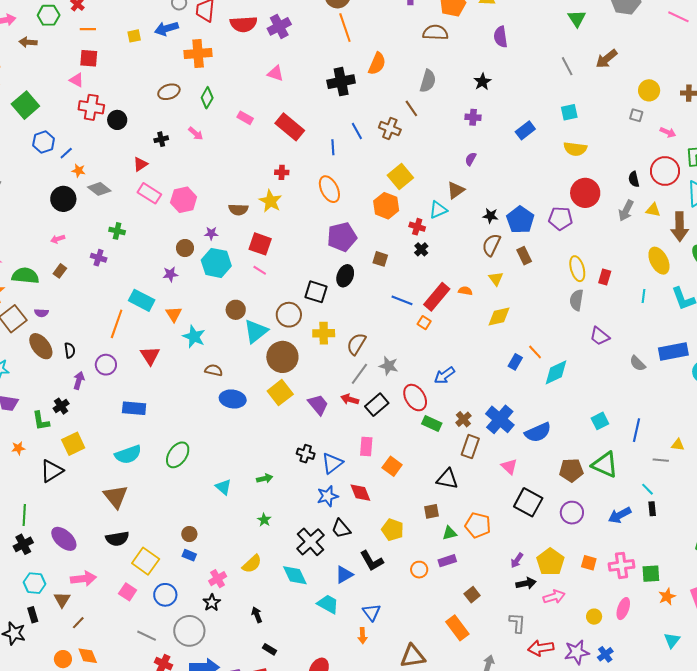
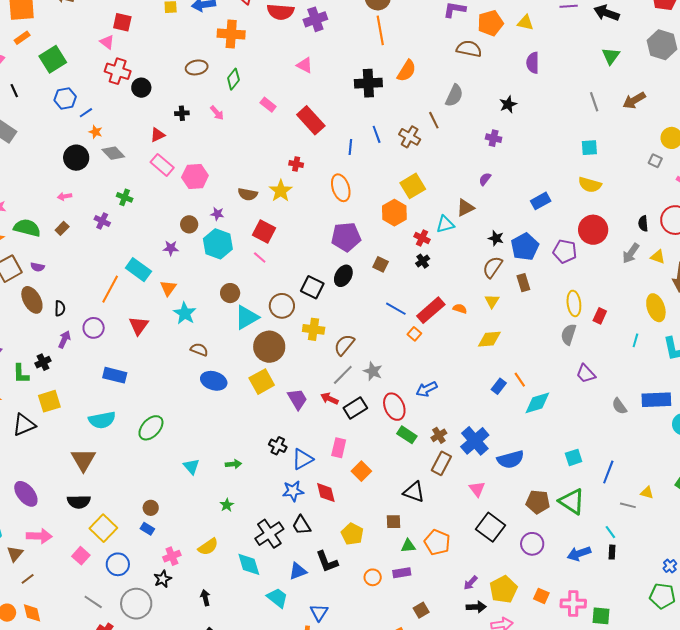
blue rectangle: (525, 130) -> (541, 201), moved

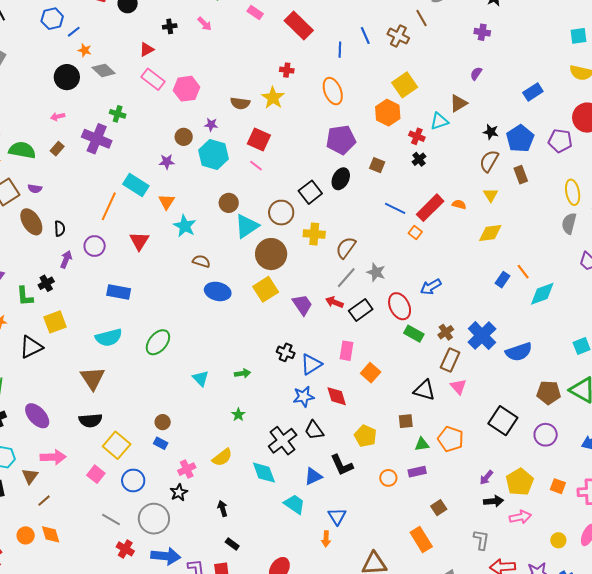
purple cross: (102, 221) -> (97, 139), size x1.8
black square: (312, 287) -> (310, 192), turned 30
pink triangle: (477, 489) -> (458, 387), moved

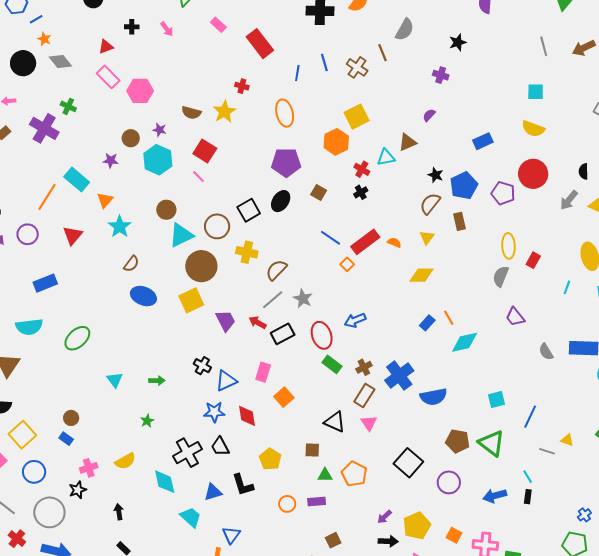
brown semicircle: (201, 261) -> (131, 264), turned 102
blue rectangle: (119, 292) -> (45, 283), turned -40

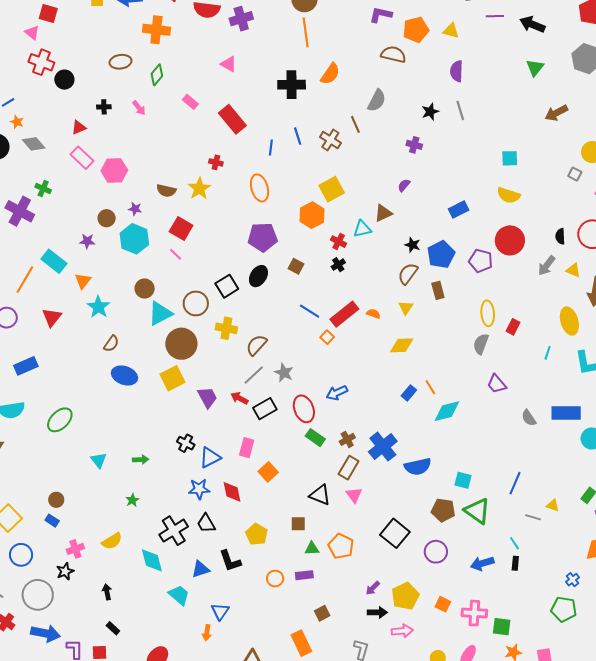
gray line: (544, 46) -> (460, 110), moved
cyan square: (497, 399) -> (463, 480), moved, turned 30

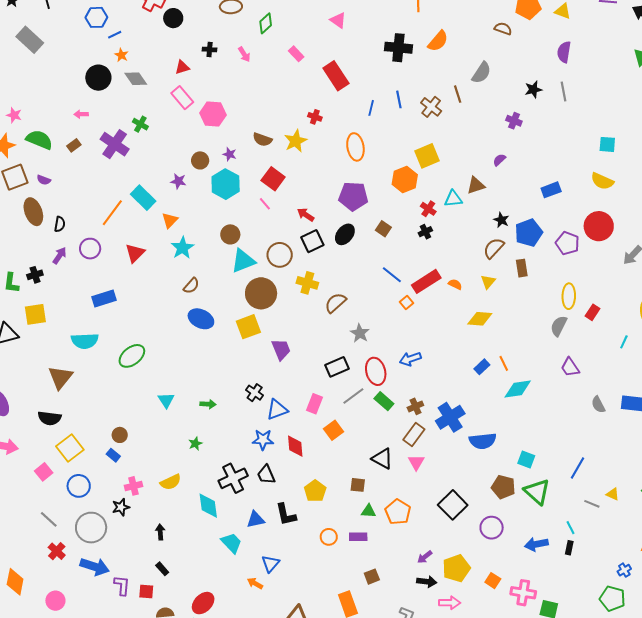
brown semicircle: (393, 54) -> (503, 29), size x0.7
gray line: (254, 375) -> (353, 396), moved
red arrow: (239, 398) -> (306, 215), moved
orange arrow: (207, 633) -> (255, 583), turned 105

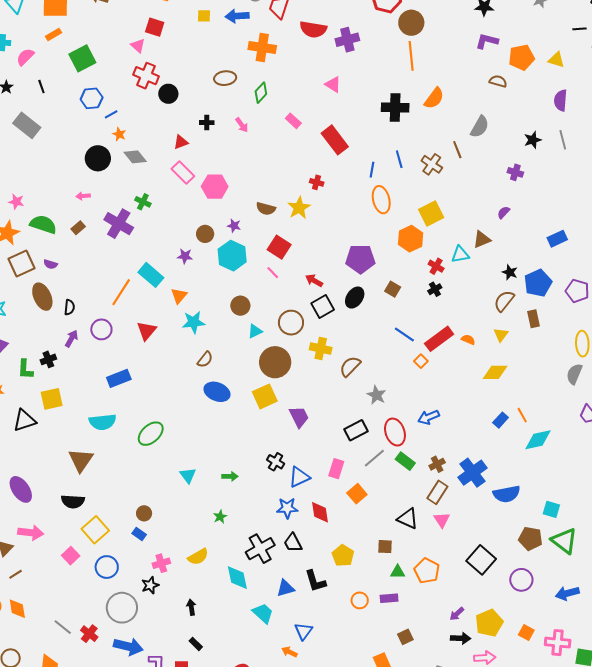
orange ellipse: (355, 147) -> (381, 200), moved
cyan star: (182, 248) -> (194, 322), turned 30
cyan triangle: (243, 261) -> (255, 331), size x0.6
gray line: (49, 519) -> (63, 627), moved

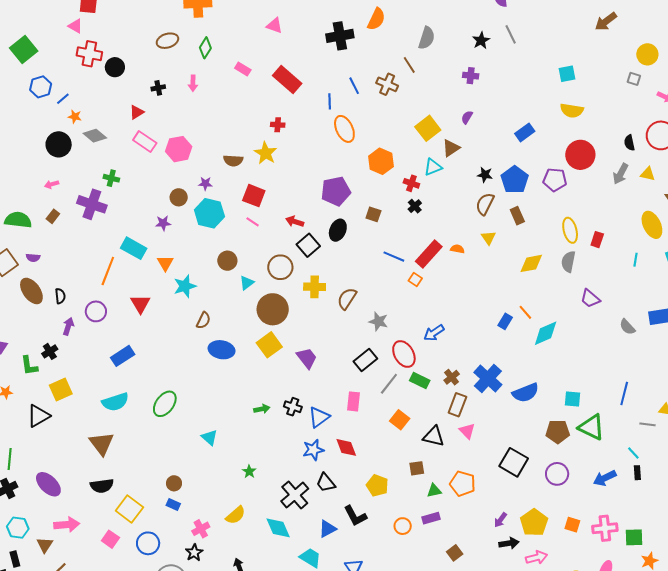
pink arrow: (242, 125) -> (193, 83), turned 49
yellow square: (431, 213) -> (428, 128), moved
yellow diamond: (495, 372) -> (531, 263), moved
green arrow: (230, 476) -> (262, 409), moved
orange square: (357, 494) -> (400, 420), moved

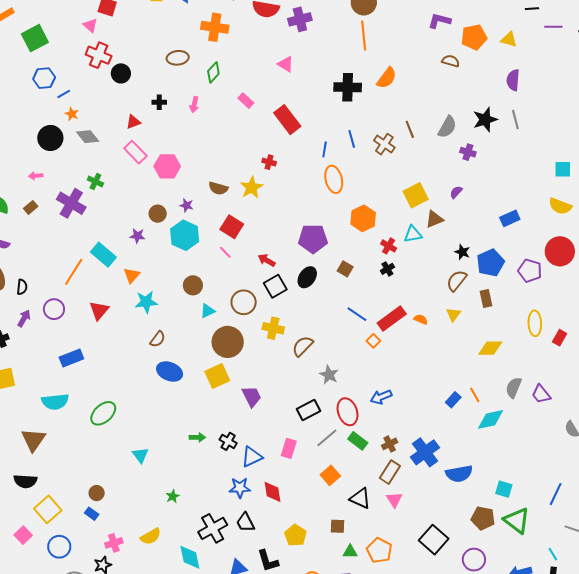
gray semicircle: (427, 38) -> (447, 127), moved
black star: (481, 40) -> (485, 120), size x1.4
gray semicircle: (568, 262) -> (514, 388), moved

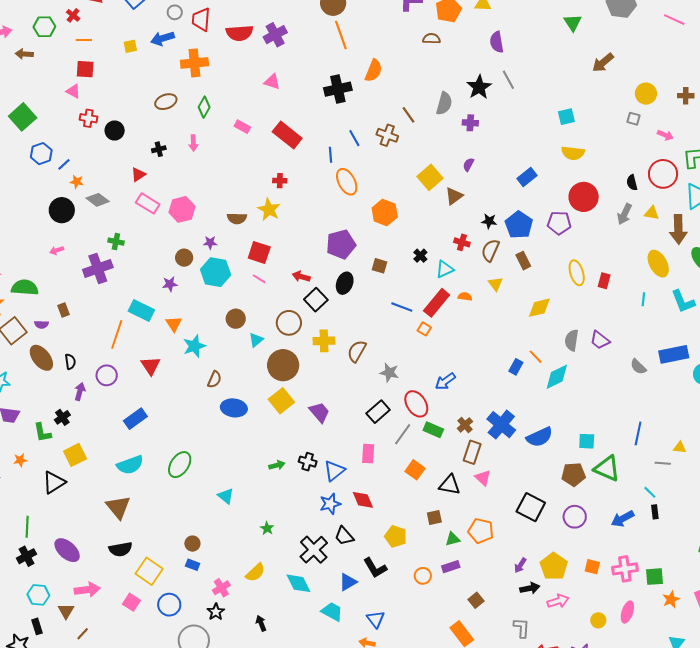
red cross: (99, 55) -> (88, 118), size x0.7
purple cross: (71, 203) -> (98, 269), turned -36
brown rectangle: (31, 207) -> (64, 310), moved, turned -56
cyan triangle: (413, 234) -> (445, 269), moved
red cross: (389, 246) -> (462, 242), moved

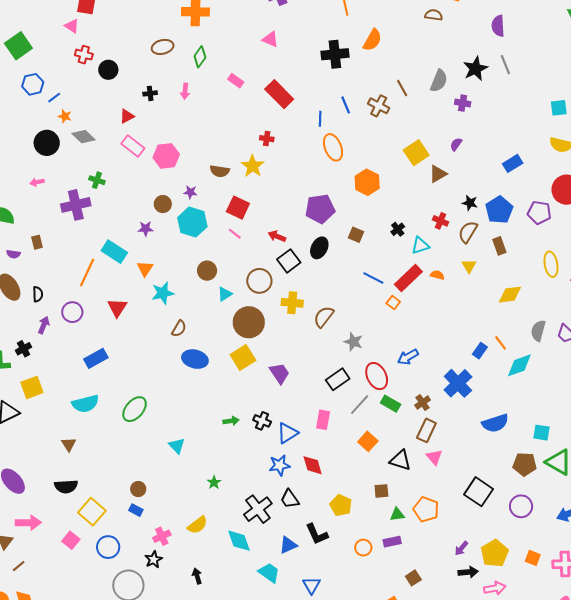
blue cross: (501, 425) -> (458, 383), moved
brown triangle: (118, 507) -> (69, 444), size x0.6

